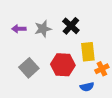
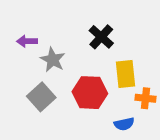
gray star: (43, 29) -> (53, 60), moved, turned -30
orange cross: (102, 69) -> (146, 98), turned 32

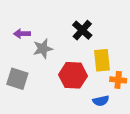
gray star: (53, 60) -> (43, 49), turned 30
gray square: (41, 97) -> (17, 79), moved, turned -30

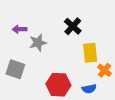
red hexagon: (73, 75) -> (58, 85), moved
orange cross: (118, 80) -> (105, 70), turned 32

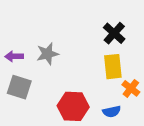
black cross: (73, 26) -> (114, 33), moved
purple arrow: (19, 29) -> (14, 56), moved

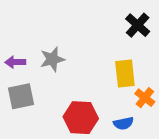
black cross: (114, 33) -> (138, 25), moved
gray square: (19, 87) -> (21, 96), turned -30

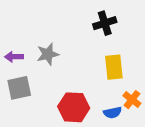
black cross: (138, 25) -> (105, 23), moved, turned 30
orange cross: (145, 98) -> (132, 100), moved

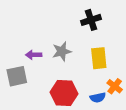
gray star: (48, 54) -> (62, 51), moved
purple arrow: (14, 57) -> (34, 55), moved

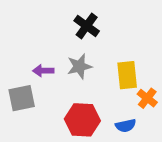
black cross: (91, 20) -> (87, 26), moved, turned -36
orange cross: (115, 86) -> (147, 98), moved

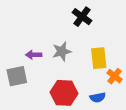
black cross: (87, 26) -> (82, 17), moved

